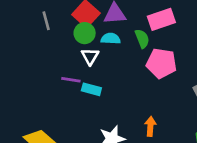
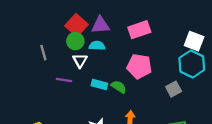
gray line: (46, 21) -> (43, 53), moved
green semicircle: (142, 39) -> (119, 87), moved, turned -35
cyan rectangle: (91, 89) -> (99, 84), moved

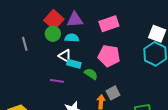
white triangle: (80, 61) -> (65, 56), moved, turned -32
purple line: (64, 80) -> (57, 81), moved
cyan rectangle: (99, 84) -> (74, 64), moved
gray square: (174, 89) -> (113, 93), moved

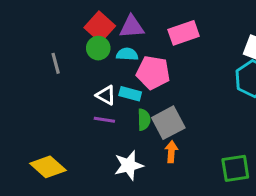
white triangle: (65, 56) -> (106, 95), moved
pink pentagon: (109, 56) -> (153, 72), moved
green semicircle: (91, 74) -> (144, 120), moved, turned 56
gray square: (113, 93) -> (168, 123), moved, size x1.5

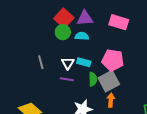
pink rectangle: (184, 33) -> (119, 22), turned 36
gray line: (56, 63) -> (41, 62), moved
pink pentagon: (153, 72) -> (113, 60), moved
white triangle: (106, 95) -> (68, 63), turned 32

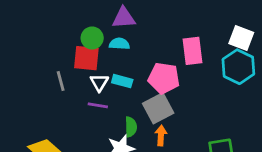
red square: (64, 18) -> (86, 58), moved, turned -36
pink rectangle: (119, 22) -> (192, 51), moved, turned 66
green semicircle: (93, 79) -> (131, 127), moved

